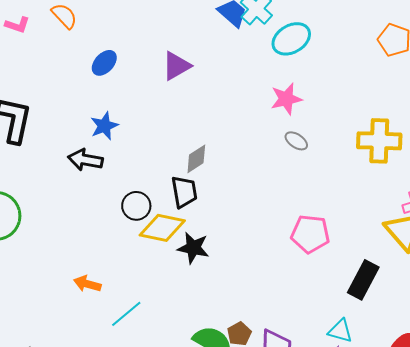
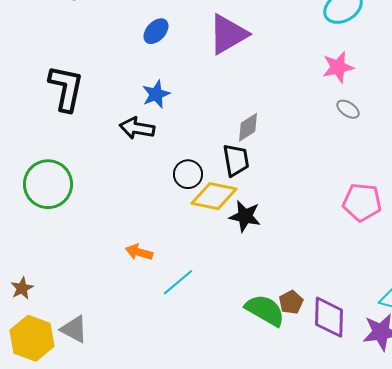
purple triangle: (176, 66) -> (228, 34), size x1.4

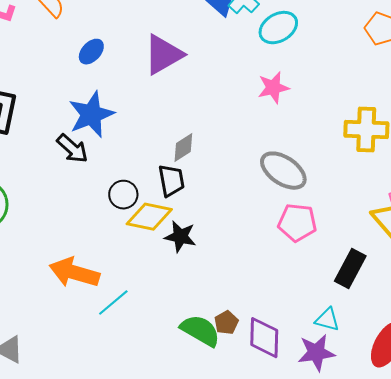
blue star: (156, 94) -> (91, 115), size x1.6
gray ellipse: (348, 109) -> (283, 171), moved, size x2.0
black arrow: (137, 128) -> (72, 149), turned -148
orange arrow: (139, 252) -> (74, 273), size x1.8

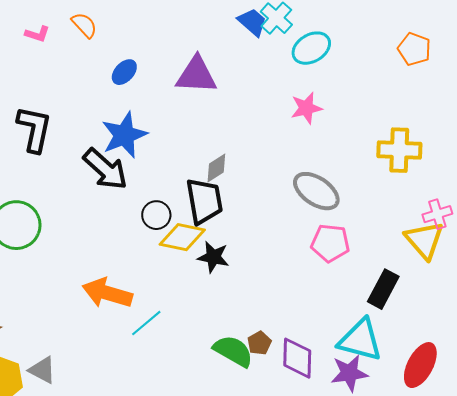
purple triangle: (163, 55) -> (196, 75), turned 33
black arrow: (72, 149) -> (105, 169), size x1.4
black trapezoid: (171, 181) -> (204, 201), size x1.4
cyan triangle: (327, 320) -> (360, 340), size x1.8

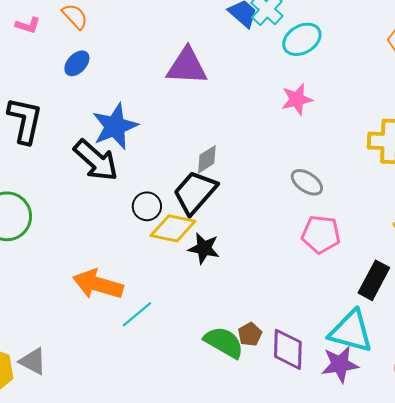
blue ellipse: (124, 72) -> (77, 63), moved
gray ellipse: (316, 191) -> (307, 182), size x0.7
black trapezoid: (204, 201) -> (195, 192), turned -129

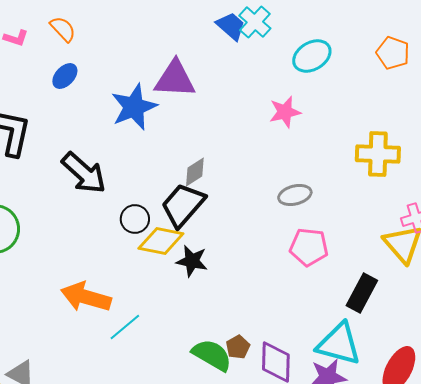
cyan ellipse: (302, 39) -> (312, 56), moved
blue star: (115, 126) -> (134, 107), moved
gray ellipse: (307, 182) -> (295, 195), turned -48

